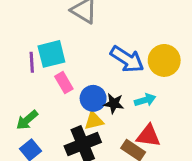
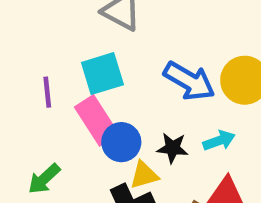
cyan square: (51, 54) -> (102, 74), moved
pink rectangle: (64, 83) -> (97, 120), size x1.5
blue circle: (93, 98) -> (121, 142), moved

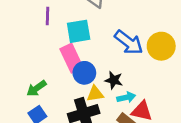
purple line: (47, 92) -> (47, 16), moved
cyan arrow: (219, 141) -> (126, 97), moved

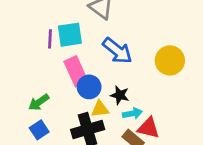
purple line: (47, 16) -> (50, 39), moved
cyan square: (79, 31) -> (70, 35), moved
blue arrow: (129, 42) -> (117, 51), moved

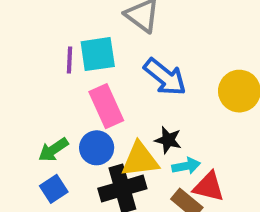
blue circle: (89, 87) -> (97, 148), moved
yellow triangle: (100, 109) -> (140, 160), size x1.5

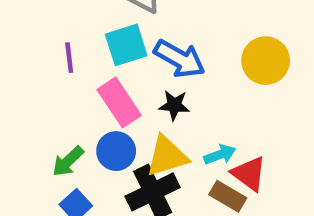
cyan square: (98, 54) -> (126, 45), moved
black star: (168, 140) -> (174, 105), moved
red triangle: (209, 187) -> (249, 174), turned 32

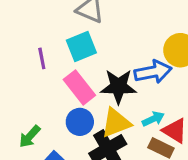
blue arrow: (180, 59) -> (153, 72), moved, turned -36
black star: (174, 105) -> (118, 86), size x1.6
green arrow: (68, 161) -> (30, 137), moved

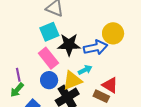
purple line: (42, 58) -> (18, 75), moved
black star: (118, 86) -> (69, 45), moved
cyan arrow: (153, 119) -> (85, 70), moved

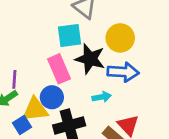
yellow circle: (113, 33) -> (120, 38), moved
yellow triangle: (72, 80) -> (35, 109), moved

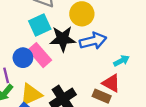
blue circle: (52, 97) -> (23, 58), moved
cyan arrow: (102, 97) -> (121, 61), moved

